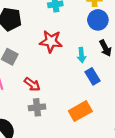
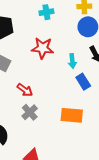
gray cross: (37, 107) -> (30, 112), turned -35
orange rectangle: (80, 111) -> (72, 115), turned 35

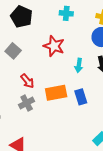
blue rectangle: (83, 82) -> (81, 97), moved
orange rectangle: (72, 115) -> (56, 93), moved, turned -30

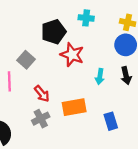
black pentagon: (21, 17) -> (54, 32), moved, turned 30
blue rectangle: (81, 97) -> (111, 121), moved

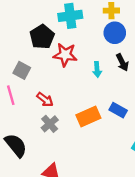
cyan cross: (86, 18) -> (70, 16), size x1.5
orange rectangle: (74, 107) -> (88, 117), moved
blue rectangle: (111, 121) -> (118, 110), turned -30

